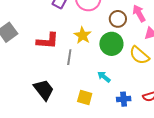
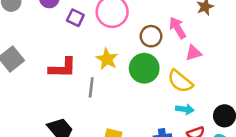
cyan arrow: (104, 77) -> (185, 109), moved, turned 152

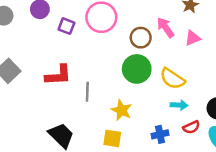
pink triangle: (194, 53) -> (193, 38), moved
yellow star: (107, 59) -> (121, 110), moved

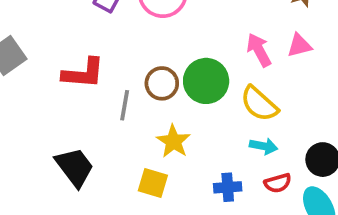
pink arrow: (166, 27) -> (259, 50), moved
brown circle: (141, 38) -> (162, 83), moved

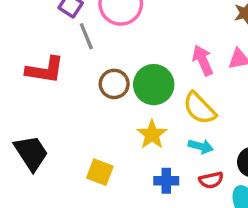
gray line: (125, 105) -> (86, 36), moved, turned -36
yellow star: (173, 141) -> (152, 134), moved

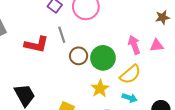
gray line: (86, 36) -> (62, 35), moved
yellow semicircle: (200, 108) -> (130, 74), turned -90

